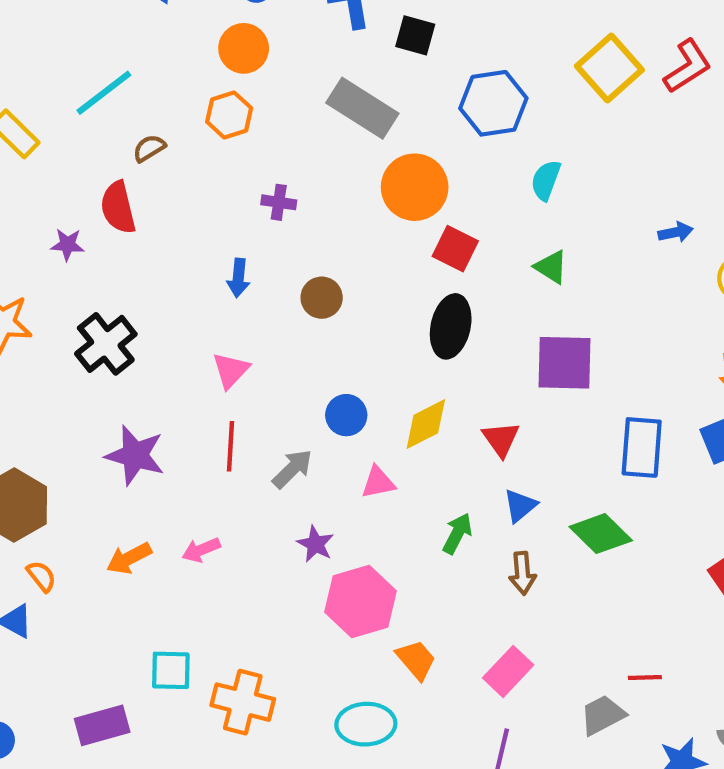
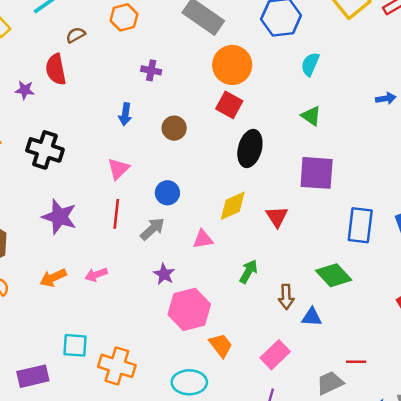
red square: (455, 249) -> (229, 105), moved
black cross: (106, 344) -> (45, 150), turned -36
blue circle: (346, 415) -> (167, 193), moved
blue triangle: (520, 506) -> (312, 317), moved, turned 40

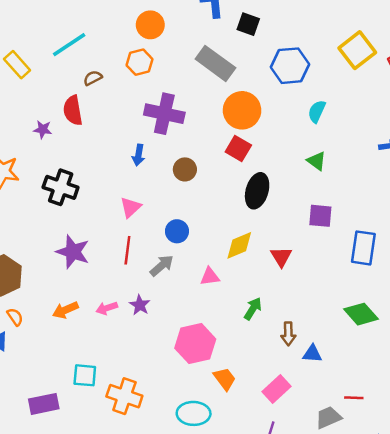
purple cross: (151, 70) -> (164, 114), size x2.0
purple square: (317, 173) -> (320, 216), size x0.7
blue rectangle: (360, 225) -> (363, 248), moved
purple star: (164, 274) -> (140, 305), moved
green diamond: (334, 275) -> (361, 314), moved

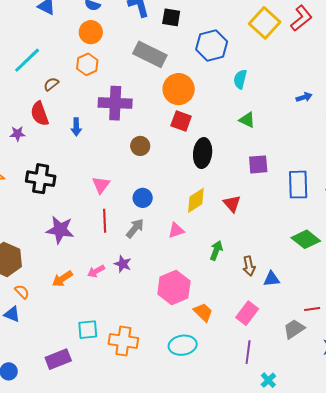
blue arrow: (138, 155) -> (76, 127), moved

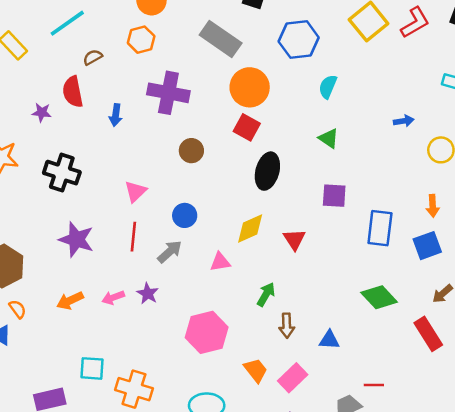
brown arrow: (249, 266) -> (287, 326), moved
orange trapezoid: (203, 312) -> (256, 370), moved

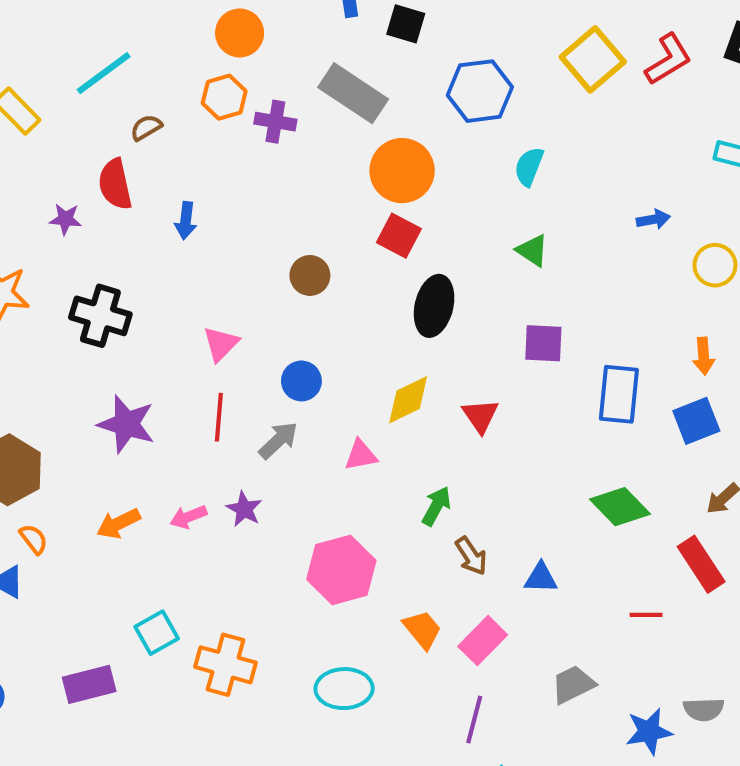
purple cross: (168, 93) -> (275, 122), moved, size x0.6
brown arrow: (287, 326) -> (471, 556), turned -30
cyan square: (92, 368) -> (157, 633), turned -32
red line: (374, 385) -> (646, 615), moved

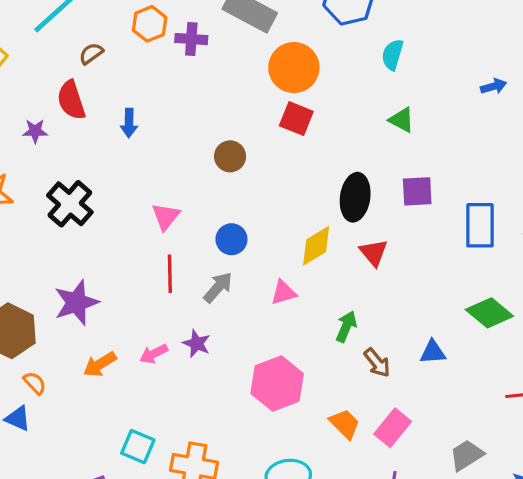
black ellipse: (434, 306) -> (355, 197), moved
black cross: (100, 316) -> (70, 204), turned 30
purple star: (126, 424) -> (76, 303), moved, turned -30
blue triangle: (541, 578) -> (433, 352), moved
cyan square: (157, 633) -> (138, 447), turned -32

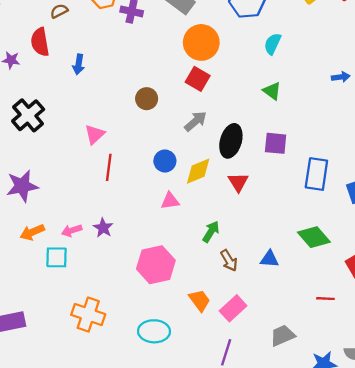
blue circle: (231, 239) -> (165, 161), moved
red line: (170, 274) -> (109, 167), moved
gray arrow: (218, 287) -> (195, 121), moved
cyan square: (138, 447) -> (57, 257), moved, turned -30

